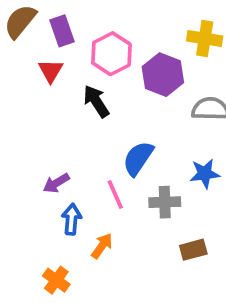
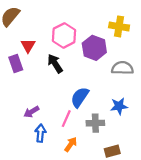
purple rectangle: (62, 31) -> (16, 64), moved
pink line: (115, 194) -> (66, 119), turned 48
orange arrow: (102, 246) -> (71, 144), moved

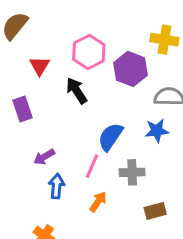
purple rectangle: (16, 64) -> (23, 109), moved
blue star: (119, 106) -> (157, 131), moved

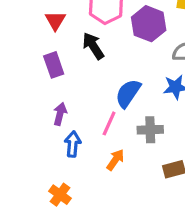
purple rectangle: (23, 109) -> (54, 65), moved
purple arrow: (44, 157) -> (60, 114), turned 135

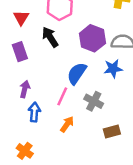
purple hexagon: (149, 24) -> (92, 38), moved
gray cross: (150, 130) -> (94, 101), turned 30

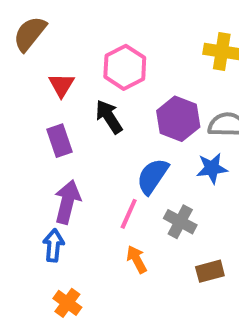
purple arrow: (25, 89) -> (67, 202), size x1.5
blue arrow: (34, 112) -> (54, 245), moved
orange arrow: (67, 124) -> (137, 259), turned -63

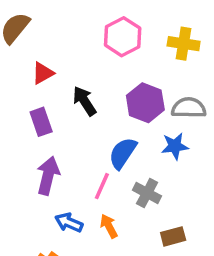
pink hexagon: (125, 67) -> (123, 37), moved
red triangle: (61, 85) -> (43, 73), turned 30
blue arrow: (54, 245) -> (69, 223), moved, turned -72

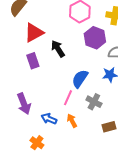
red triangle: (43, 73) -> (34, 33), size x1.5
purple hexagon: (145, 103) -> (95, 38), moved
purple arrow: (48, 176) -> (24, 104), moved, turned 145

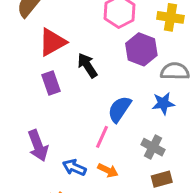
gray cross: (94, 102) -> (153, 147), moved
orange arrow: (72, 121) -> (108, 170), turned 144

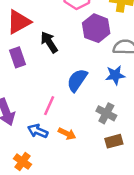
pink line: (102, 137) -> (49, 106), moved

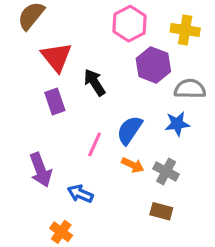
red triangle: (19, 22) -> (56, 57), turned -40
pink line: (49, 106) -> (95, 144), moved
orange arrow: (67, 134) -> (133, 165), moved
brown rectangle: (114, 141) -> (161, 211), moved, turned 30

